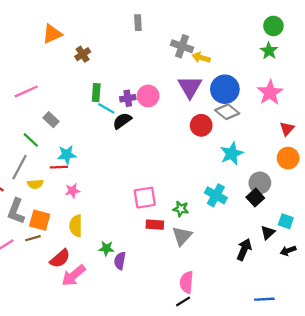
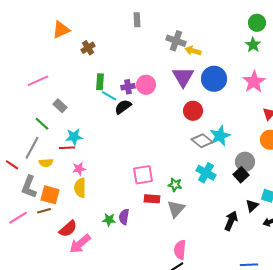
gray diamond: (227, 112) -> (202, 141), moved
yellow semicircle: (76, 226) -> (80, 188), moved
purple semicircle: (120, 261) -> (124, 217), moved

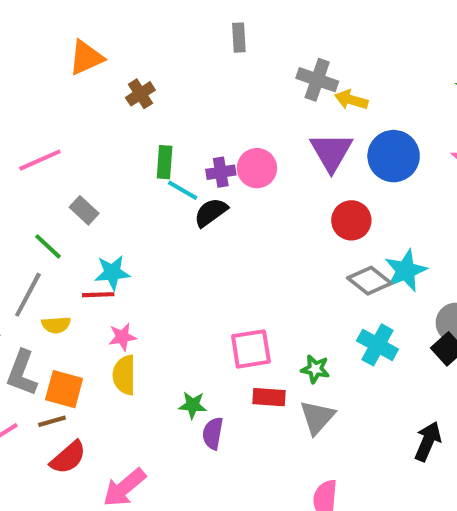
green star: (109, 220) -> (193, 405), moved
red semicircle: (68, 229) -> (68, 457), moved

